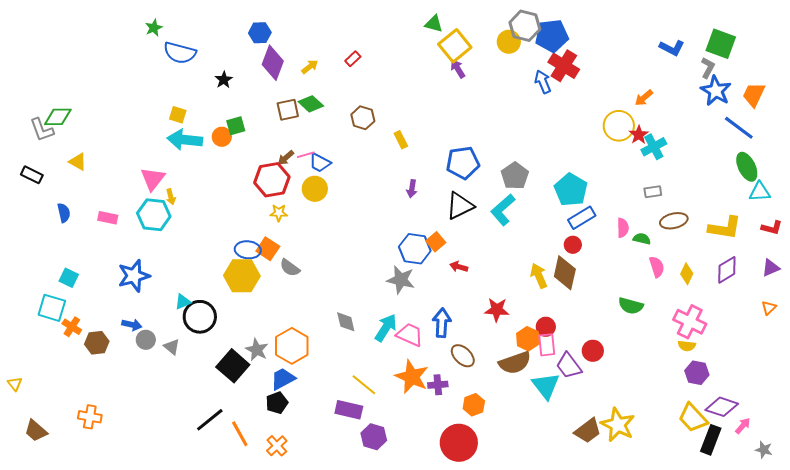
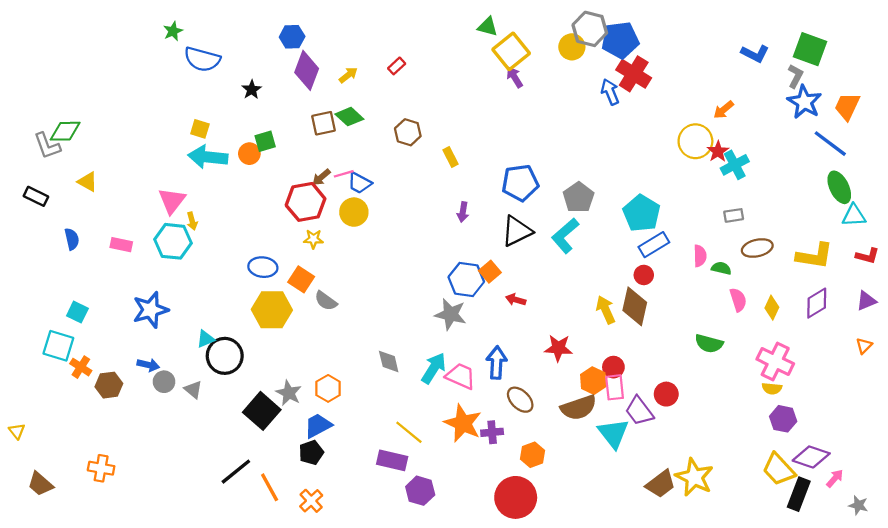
blue ellipse: (248, 250) -> (263, 267), moved
orange hexagon: (292, 346) -> (328, 388), size x0.7

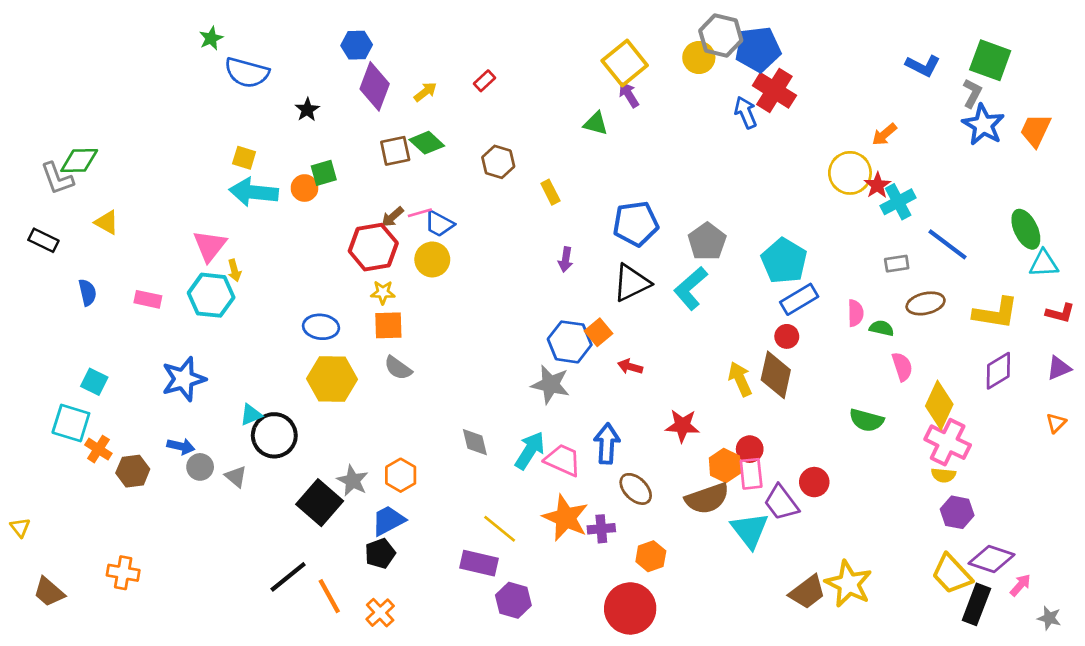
green triangle: (488, 27) -> (596, 123), moved
blue line: (830, 144) -> (948, 244), moved
orange square: (301, 279) -> (388, 325), moved, turned -35
yellow diamond: (772, 308) -> (939, 405), moved, size x1.6

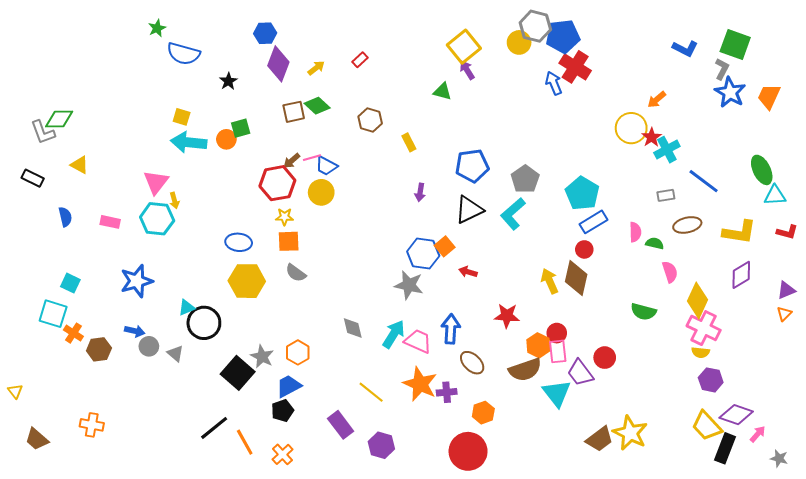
purple triangle: (1059, 368) -> (786, 290), moved
purple rectangle: (479, 563) -> (341, 425), moved, turned 40

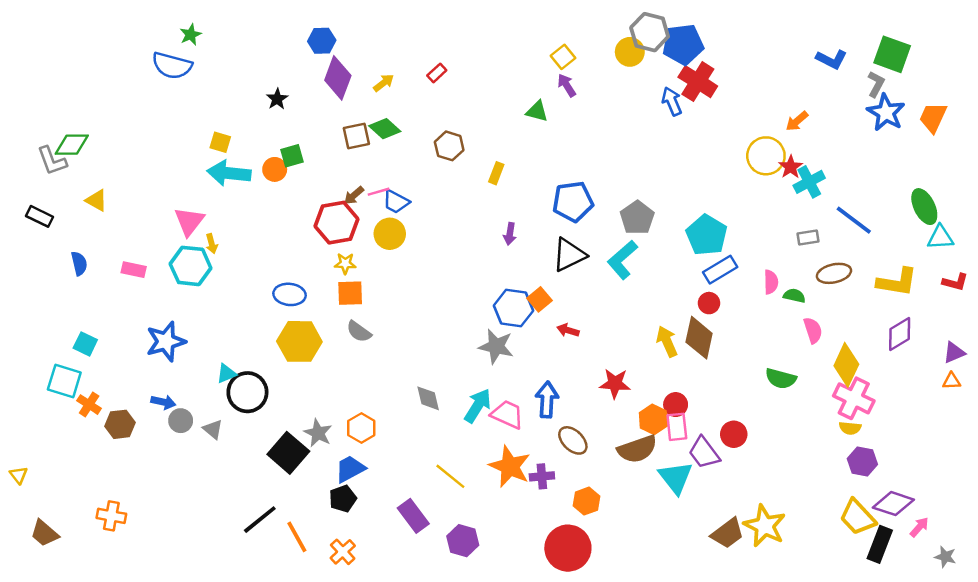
yellow square: (464, 47) -> (563, 57), size x0.6
blue semicircle: (184, 54) -> (172, 65), moved
yellow rectangle: (409, 142) -> (496, 173), turned 48
orange triangle: (784, 314) -> (952, 381), turned 42

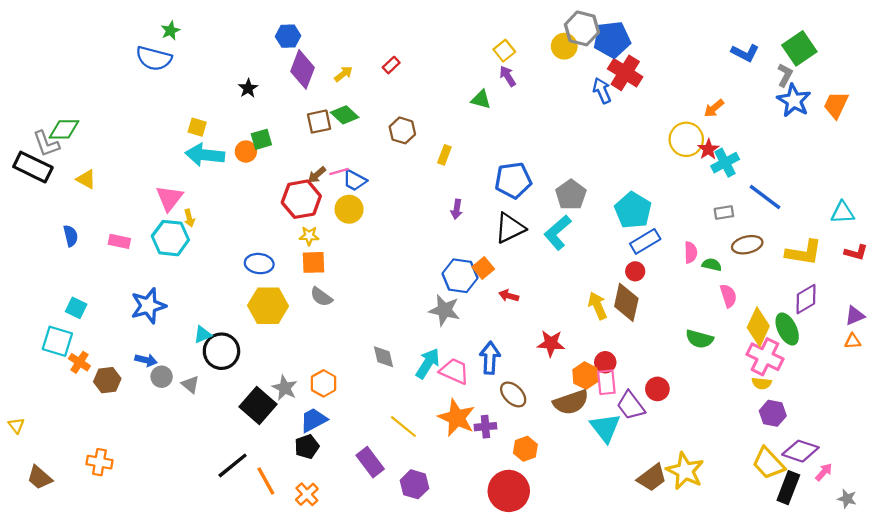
green square: (892, 54) -> (799, 48), turned 36
green ellipse: (924, 207) -> (787, 329), moved
black rectangle: (40, 216) -> (33, 167), moved, size x1.6

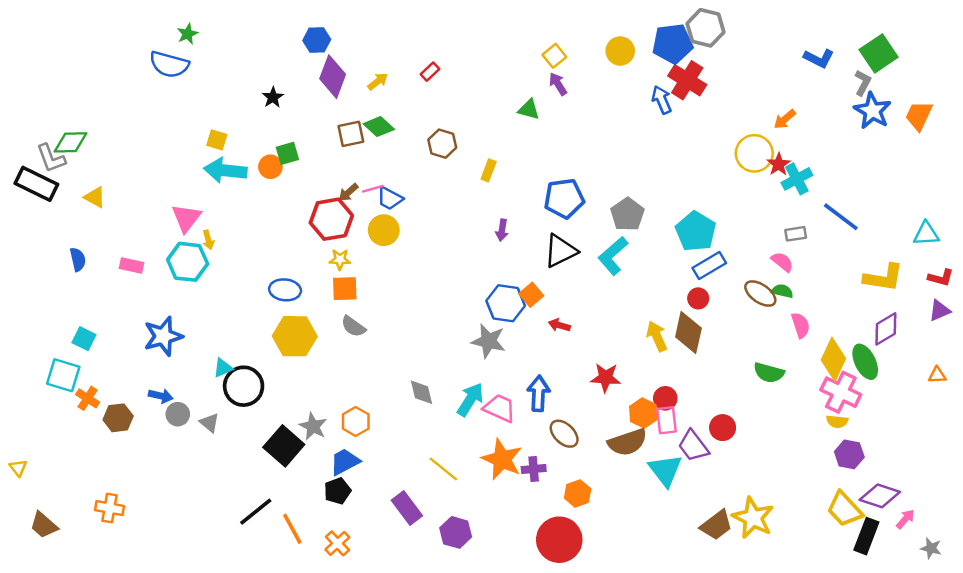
gray hexagon: (582, 28) -> (706, 28), moved
brown ellipse: (747, 245) -> (760, 294), moved, turned 48
pink semicircle: (691, 252) -> (782, 262), moved, turned -50
purple triangle: (855, 316) -> (940, 311), moved

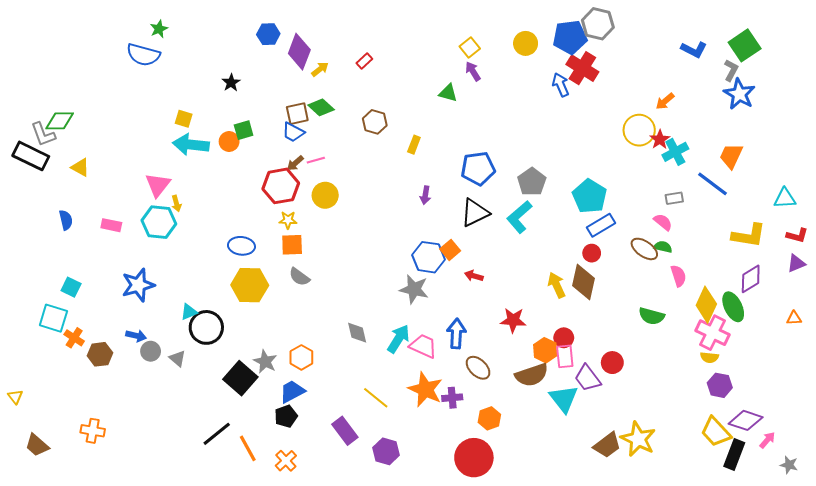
purple diamond: (333, 77) -> (299, 52), moved
orange trapezoid: (919, 116) -> (731, 156), moved
blue trapezoid: (390, 198) -> (293, 132), moved

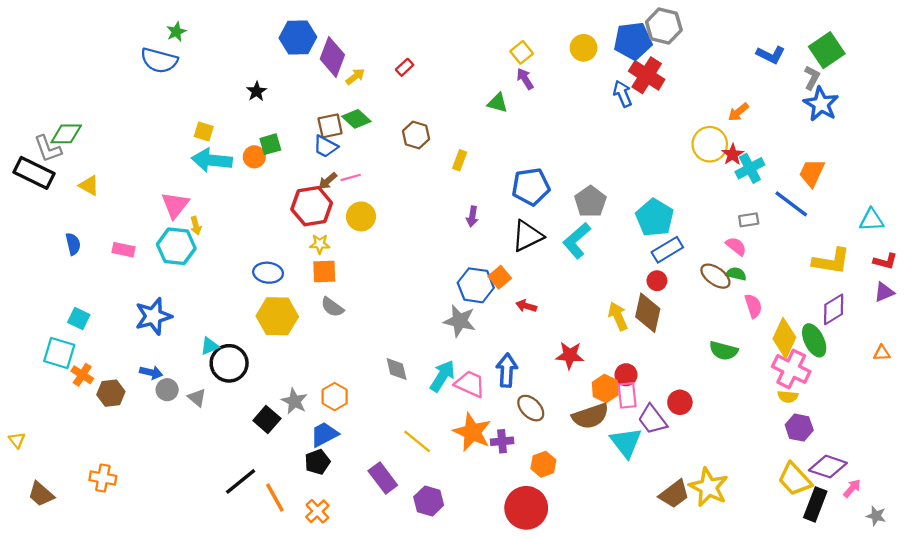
blue hexagon: (268, 34) -> (298, 37), size x1.4
black square: (240, 378) -> (267, 420), size x0.7

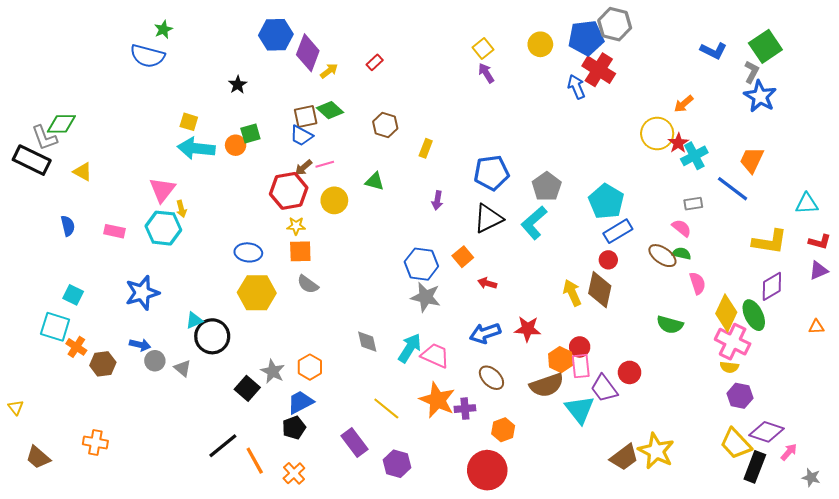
green triangle: (497, 103) -> (375, 181), moved
blue hexagon: (476, 285) -> (421, 264), moved
blue arrow: (507, 370) -> (485, 333), moved, turned -112

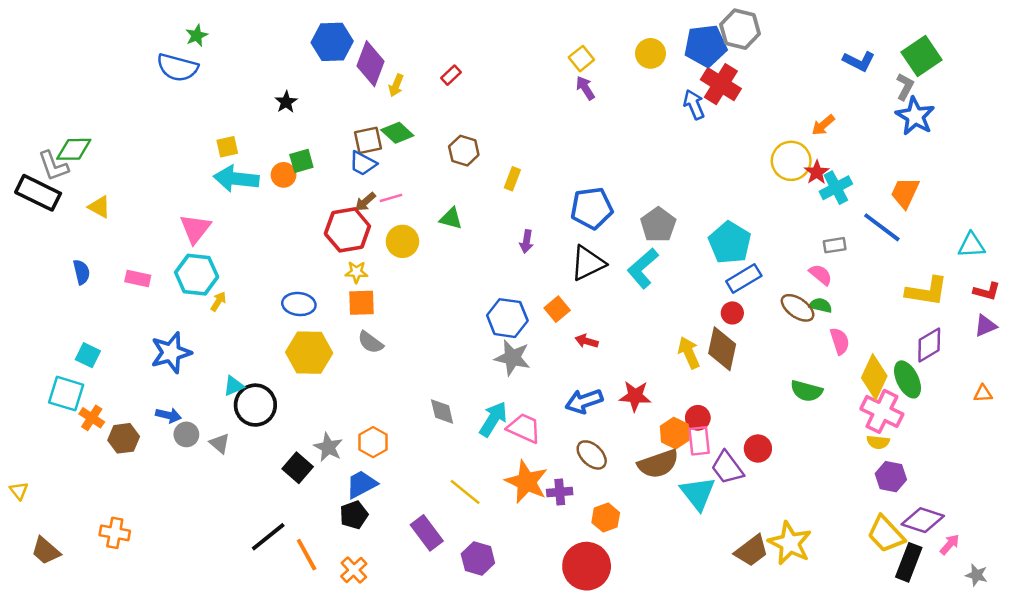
yellow arrow: (329, 71) -> (396, 85), turned 150
yellow square: (189, 122) -> (227, 147), turned -30
yellow arrow: (181, 209) -> (218, 301), moved, turned -133

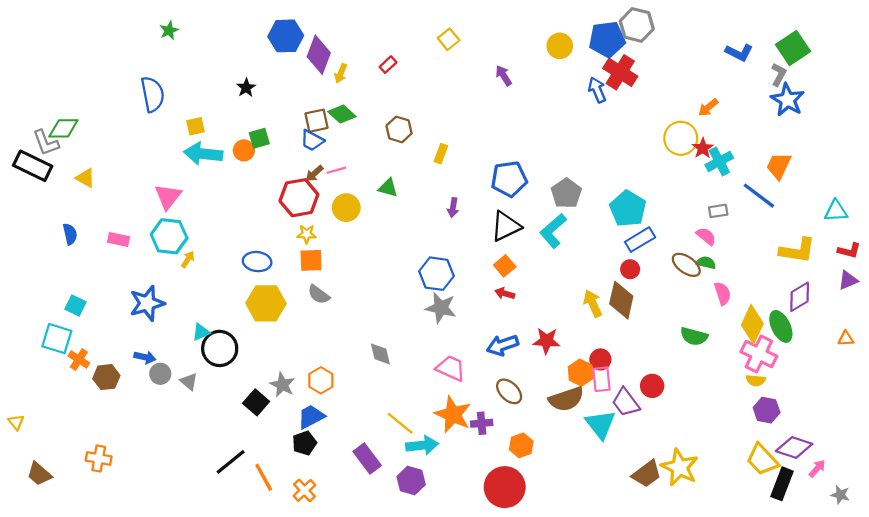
yellow square: (581, 59) -> (449, 39), moved
blue semicircle: (177, 67) -> (153, 94), moved, turned -116
orange square: (557, 309) -> (505, 266), moved
cyan arrow: (493, 419) -> (422, 445), moved, turned 52

